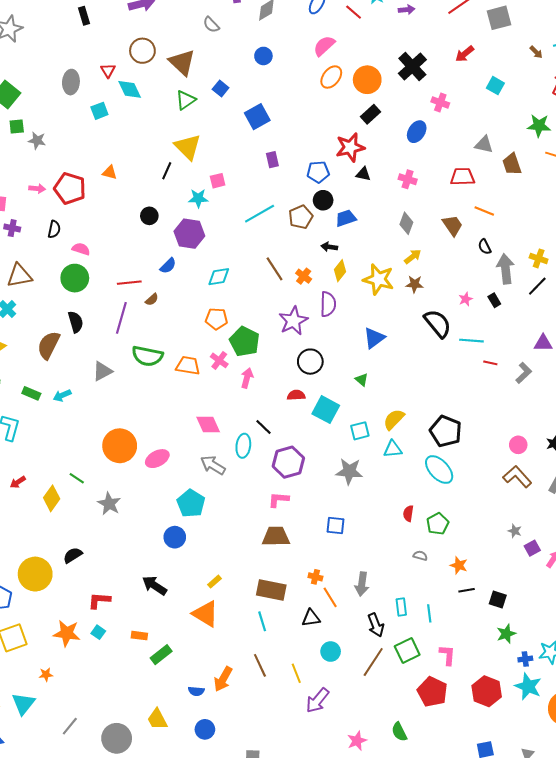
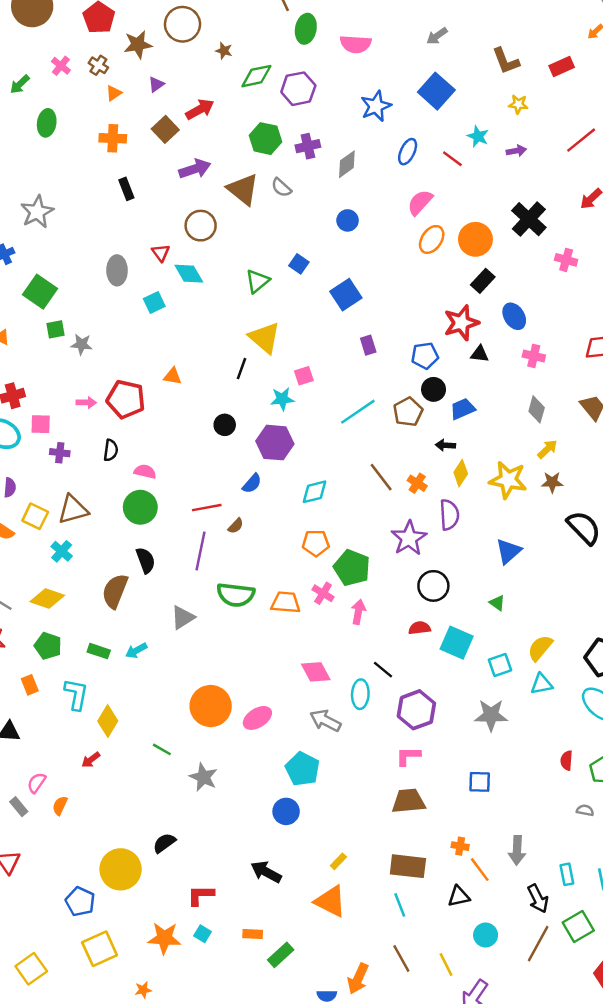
brown triangle: (182, 62) -> (243, 189), moved
blue ellipse: (417, 132) -> (514, 316), moved, turned -60
yellow diamond: (52, 498) -> (108, 721), moved

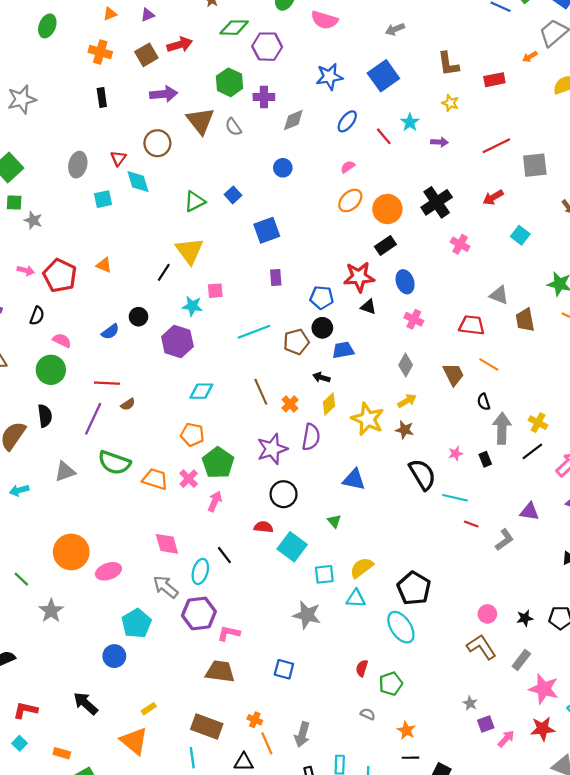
pink semicircle: (420, 202) -> (348, 167), size x0.6
blue semicircle: (252, 483) -> (110, 332), moved
blue triangle: (508, 551) -> (354, 480), turned 40
purple hexagon: (416, 710) -> (199, 613), moved

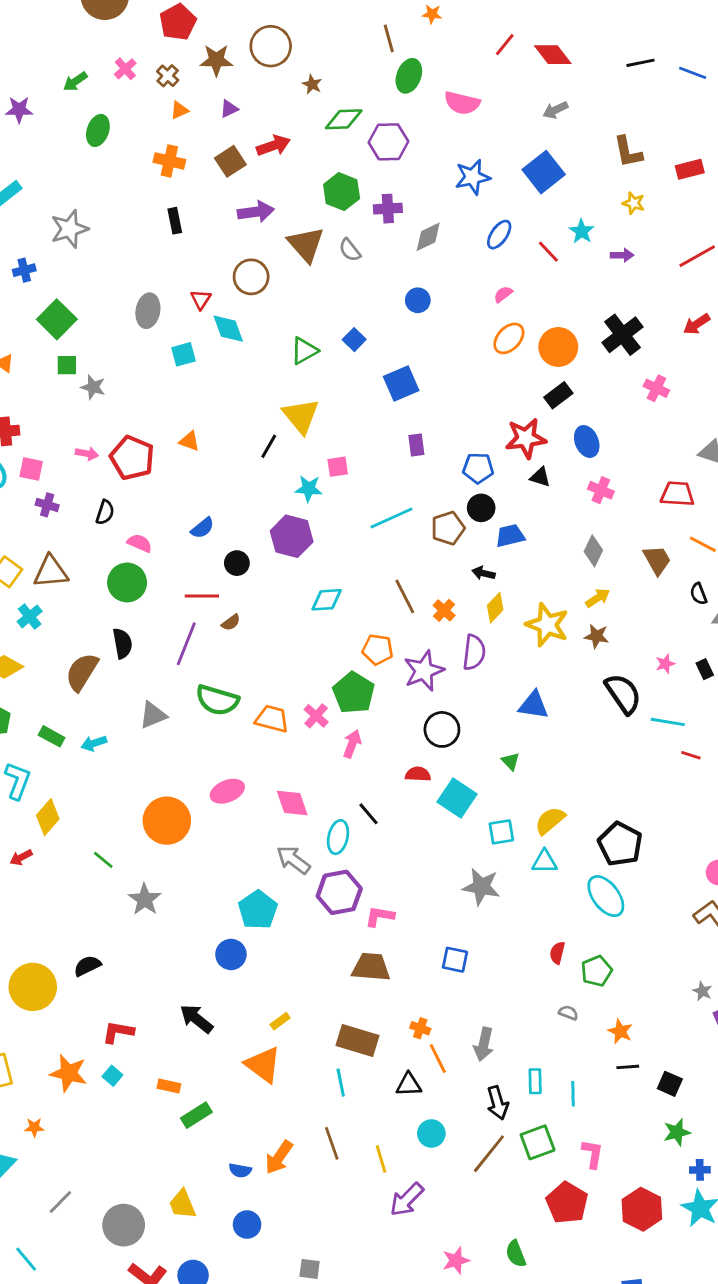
black circle: (139, 317) -> (237, 563), moved
orange pentagon: (192, 435) -> (378, 650), moved
pink ellipse: (108, 571) -> (227, 791), moved

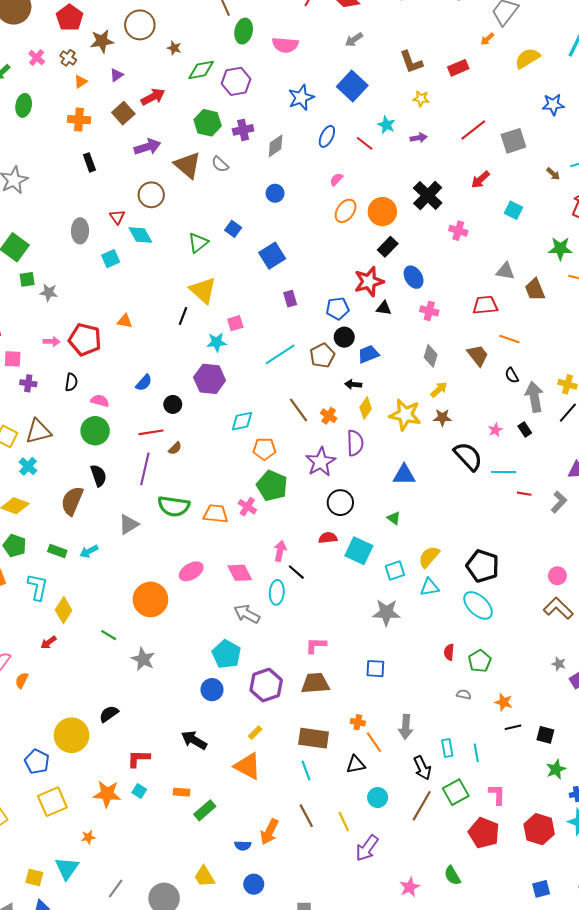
orange pentagon: (378, 650) -> (264, 449), moved
pink arrow: (352, 744) -> (280, 551), moved
purple hexagon: (339, 892) -> (266, 685), moved

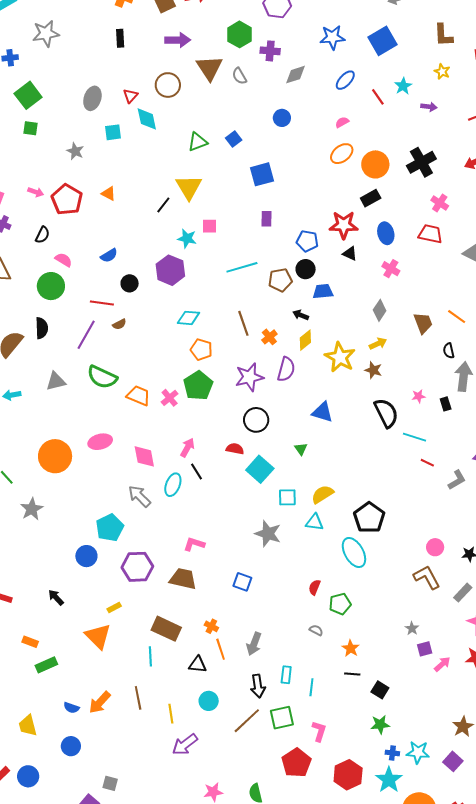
gray star: (49, 292) -> (75, 151), moved
red trapezoid: (485, 305) -> (430, 234), moved
black arrow: (194, 740) -> (56, 597), size x0.7

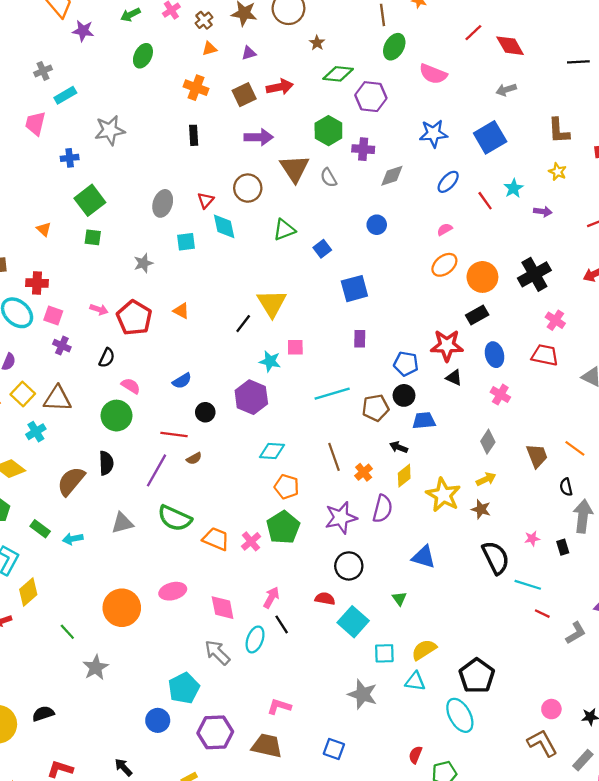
green triangle: (198, 142) -> (284, 230), moved
gray star: (75, 151) -> (143, 263), turned 30

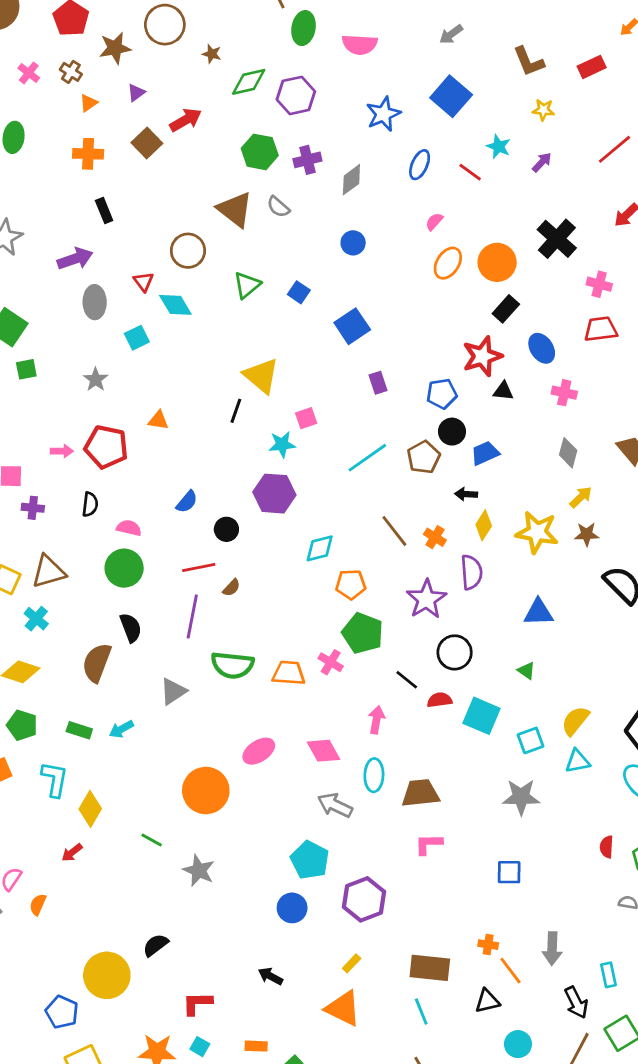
purple arrow: (259, 137) -> (75, 259), moved
purple arrow: (543, 212) -> (542, 162), turned -36
black line: (282, 624) -> (407, 680), moved
brown trapezoid: (267, 746) -> (420, 793), moved

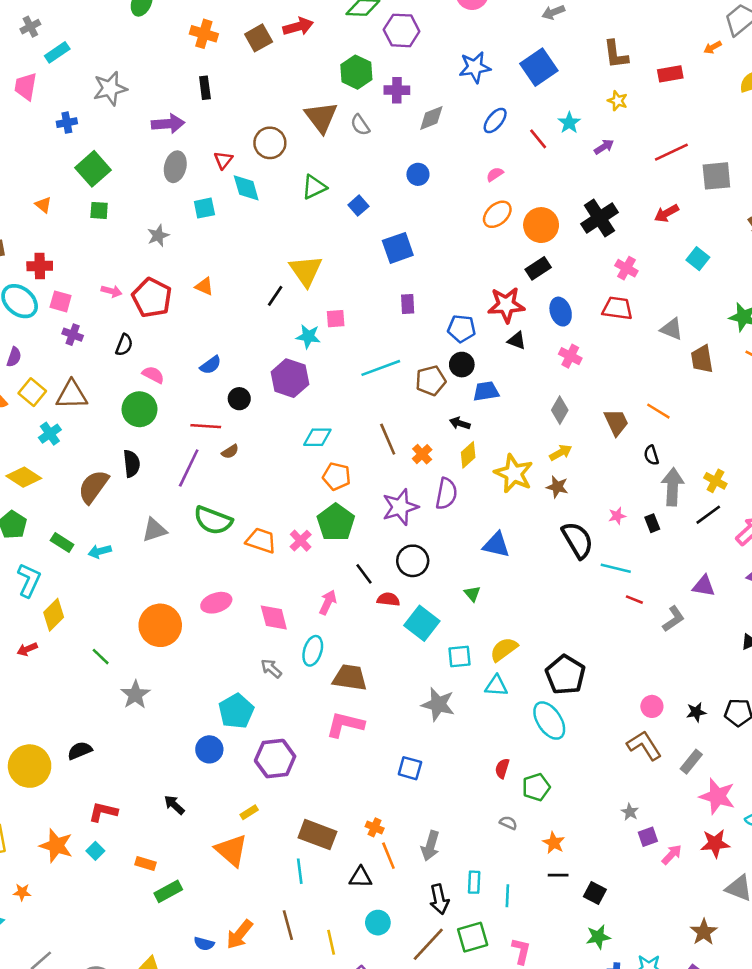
gray arrow: (335, 805) -> (271, 668), size x0.7
pink L-shape: (429, 844) -> (345, 725), size x1.4

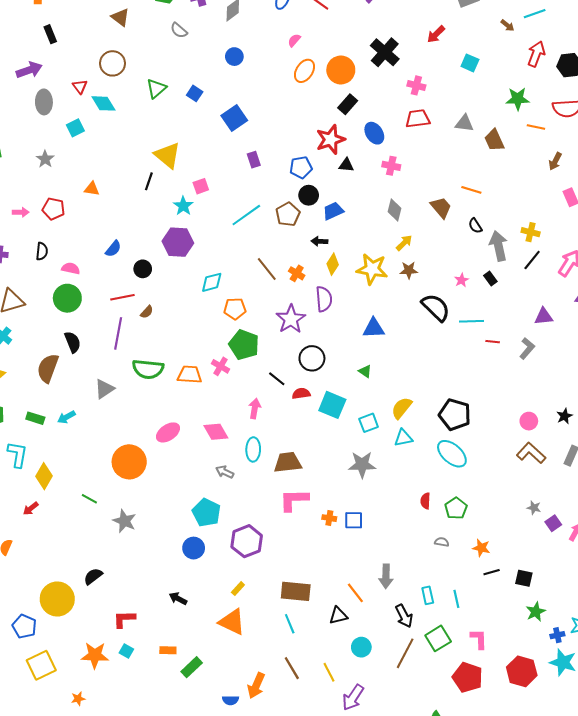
brown triangle: (321, 117) -> (120, 17), moved, size x0.7
red pentagon: (152, 298) -> (53, 209), size x0.7
cyan star: (308, 336) -> (183, 206), turned -30
orange cross: (375, 827) -> (329, 518), moved

